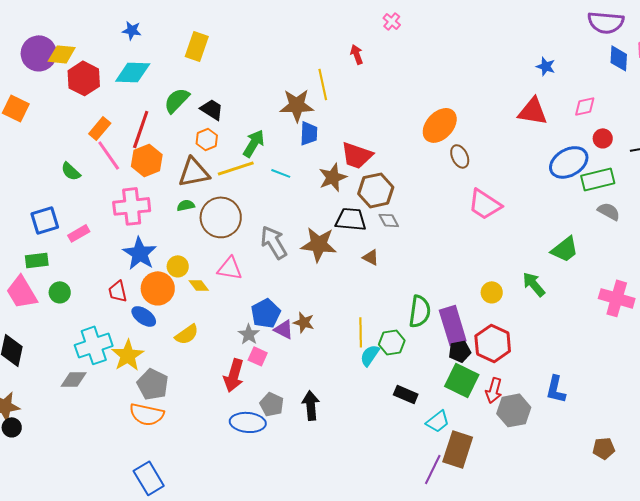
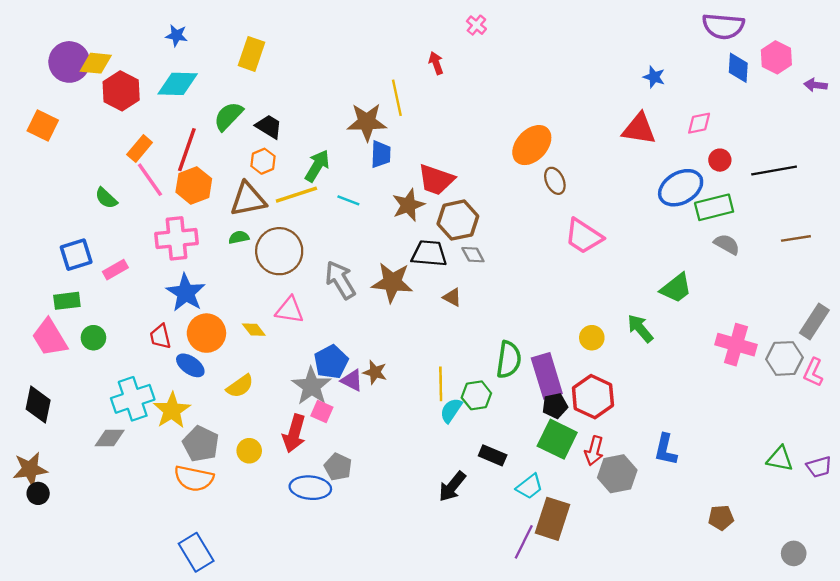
yellow circle: (178, 266) -> (249, 451), moved
gray star: (249, 334) -> (311, 386), size x1.6
black arrow: (311, 405) -> (452, 487), moved, turned -136

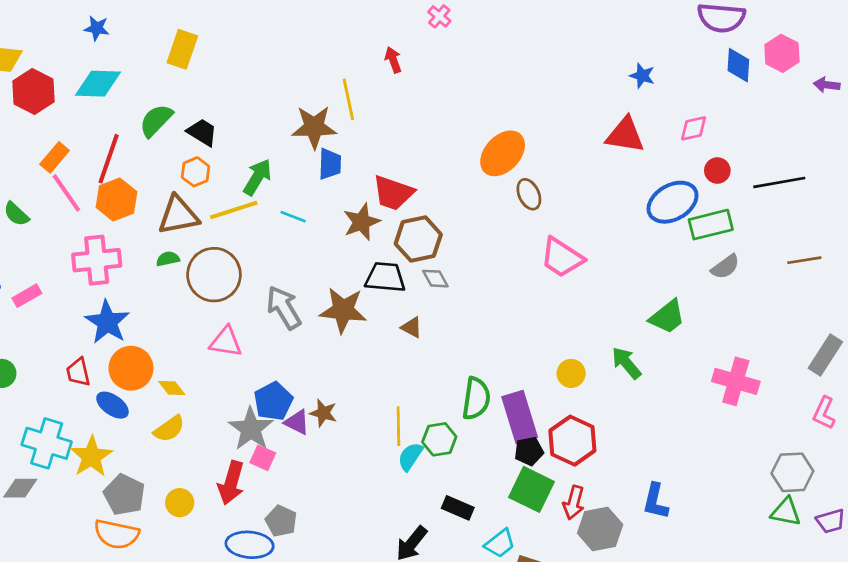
gray semicircle: (727, 244) -> (725, 267), turned 115
yellow diamond: (254, 330) -> (172, 388), moved
gray hexagon: (784, 358) -> (792, 472), moved
cyan cross: (133, 399) -> (47, 443), turned 36

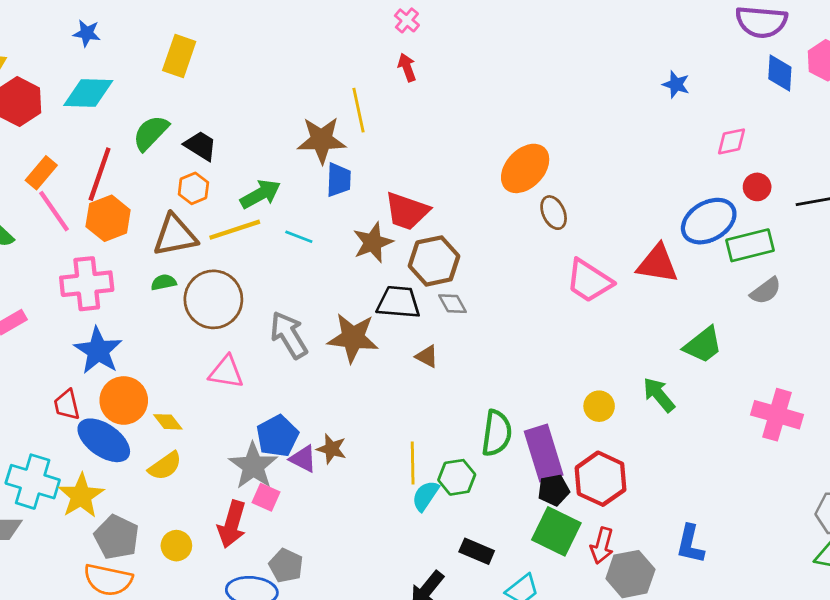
pink cross: (439, 16) -> (407, 20), moved
red triangle: (625, 135) -> (657, 264), moved
green arrow: (257, 177) -> (260, 194), turned 30
blue ellipse: (113, 405) -> (104, 440), size x1.5

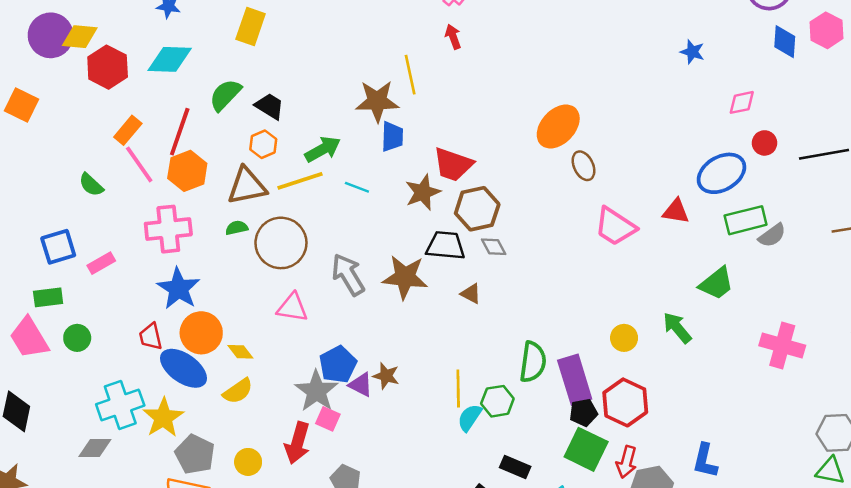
green rectangle: (750, 245) -> (746, 220), moved
red triangle: (657, 264) -> (676, 211), size x0.7
cyan cross: (33, 482) -> (120, 405), turned -36

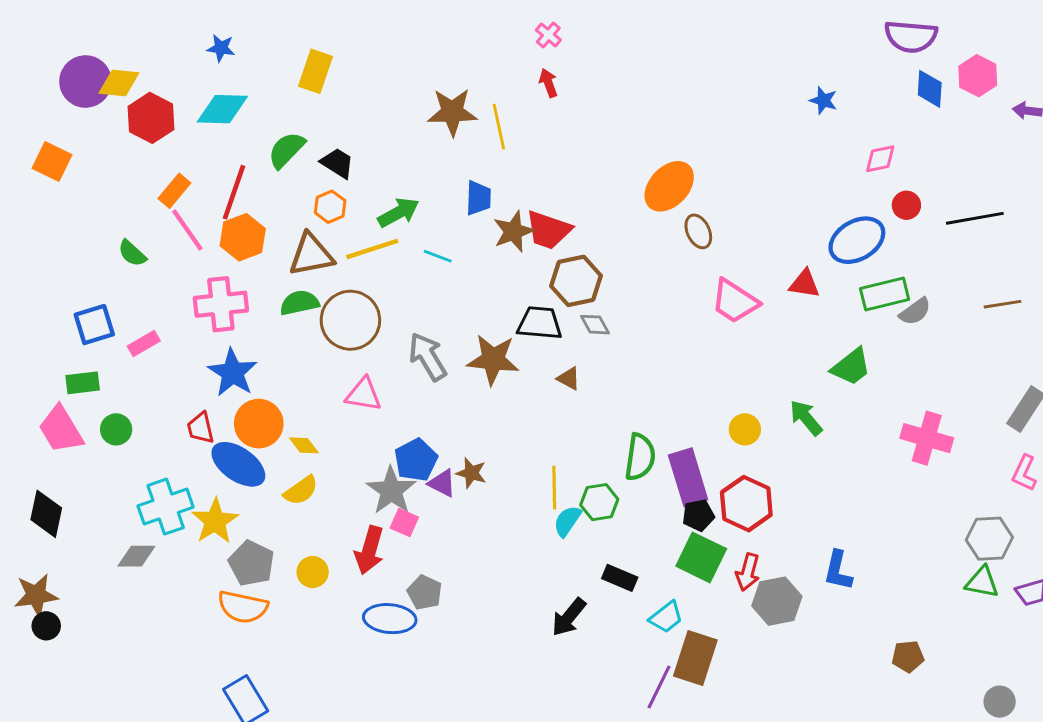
brown star: (377, 101) -> (452, 112), moved
brown star: (423, 192) -> (513, 231), moved
green semicircle: (237, 228) -> (299, 303), size x1.5

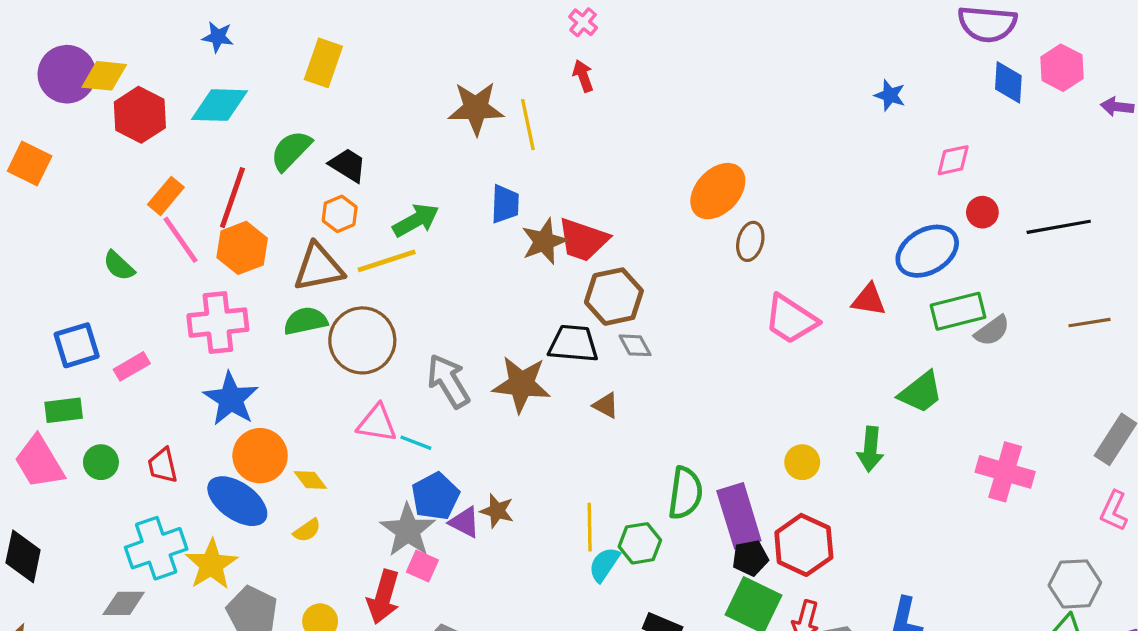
brown ellipse: (698, 231) -> (750, 241), turned 40
cyan line: (438, 256) -> (416, 443), moved
green arrow: (806, 418) -> (870, 449), turned -135
red trapezoid: (201, 428) -> (163, 465), moved
yellow semicircle: (301, 491) -> (307, 530), size x0.7

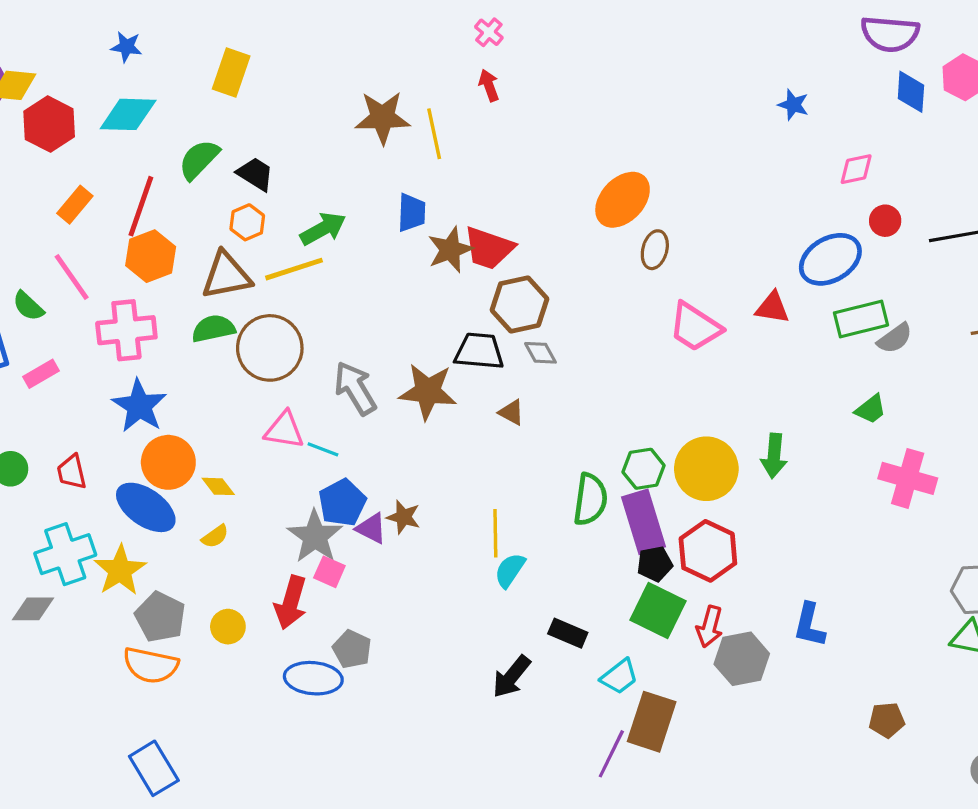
pink line: (180, 240) -> (72, 277), moved
green semicircle: (119, 266) -> (28, 306), moved
green trapezoid: (921, 392) -> (871, 409), moved, size x0.7
yellow circle: (802, 462) -> (706, 469), size x1.8
green hexagon: (640, 543) -> (644, 469), moved

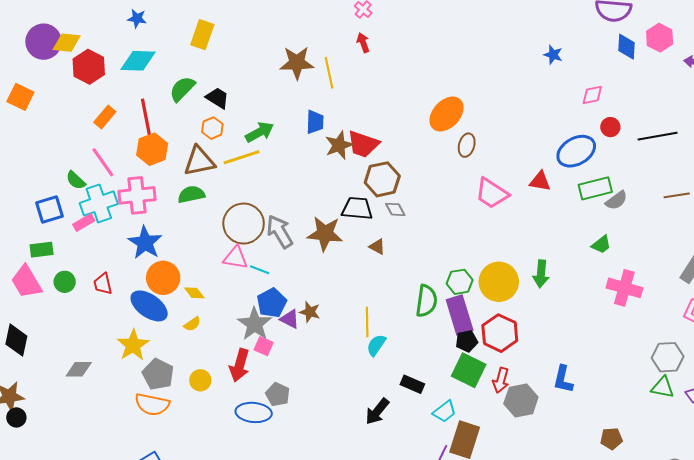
red line: (141, 206) -> (146, 118), turned -30
brown circle: (270, 348) -> (244, 224), moved
cyan cross: (65, 554) -> (99, 203), moved

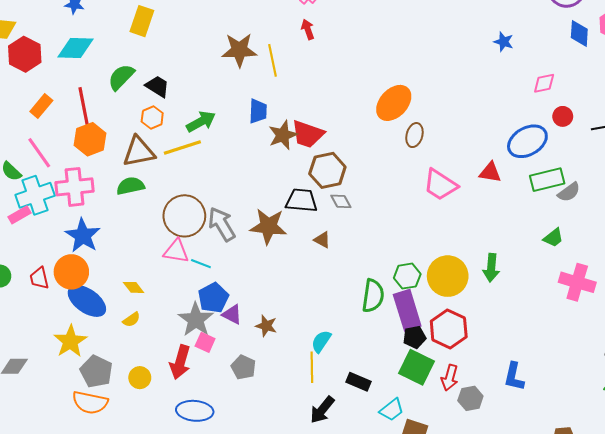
orange circle: (163, 278) -> (71, 272), moved
brown star: (310, 312) -> (266, 326), moved
yellow line: (367, 322) -> (312, 367), moved
gray pentagon: (278, 394) -> (243, 367), moved
gray hexagon: (521, 400) -> (470, 398), size x0.7

